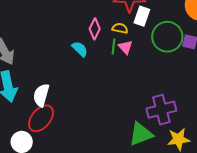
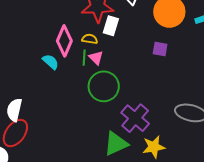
pink diamond: (95, 29) -> (64, 41), size x1.4
green circle: (167, 37) -> (104, 86), moved
purple cross: (161, 110) -> (135, 118), turned -32

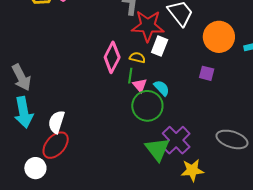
pink triangle: (96, 58) -> (140, 85), moved
cyan semicircle: (51, 62) -> (162, 88), moved
green triangle: (116, 144) -> (157, 149), moved, turned -48

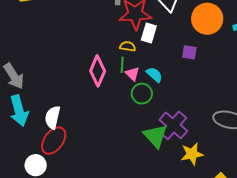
pink diamond: (112, 57) -> (98, 71), moved
purple square: (207, 73) -> (189, 52), moved
green circle: (147, 106) -> (142, 94), size x0.7

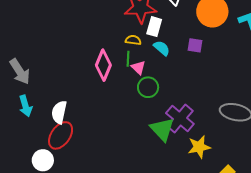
cyan semicircle: (154, 75) -> (162, 48), moved
cyan arrow: (19, 111) -> (25, 106), size x0.7

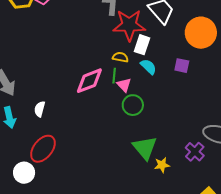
pink diamond: (103, 65) -> (89, 81), turned 44
white semicircle: (59, 112) -> (40, 109), moved, size x0.7
purple cross: (180, 118) -> (195, 152), moved, size x0.7
yellow star: (199, 147) -> (162, 165), moved, size x0.7

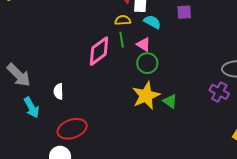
pink triangle: (124, 85) -> (144, 44), moved
green triangle: (145, 148) -> (170, 101), size x0.6
red ellipse: (43, 149) -> (72, 129), turned 48
yellow star: (162, 165) -> (146, 96), moved, size x1.8

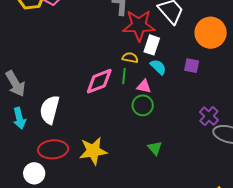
pink triangle: (144, 44) -> (144, 86), turned -35
white semicircle: (58, 91) -> (50, 110), size x1.8
purple cross: (219, 92) -> (209, 116), moved
yellow star: (146, 96) -> (93, 151), moved

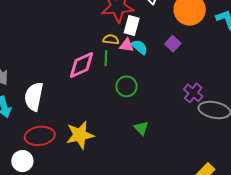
purple square: (192, 66) -> (173, 44), turned 35
pink triangle: (144, 86) -> (127, 45), moved

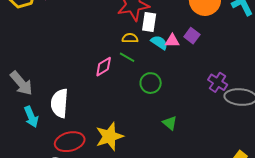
pink triangle: (127, 45) -> (172, 41), moved
green line: (106, 58) -> (127, 57), turned -56
pink diamond: (82, 65) -> (104, 67), size x0.7

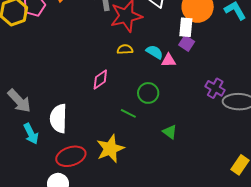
white rectangle: (149, 22) -> (186, 27), moved
pink triangle: (172, 41) -> (169, 60), moved
green line: (127, 57) -> (128, 113), moved

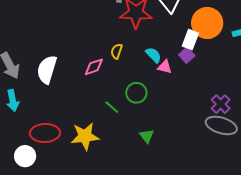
yellow semicircle: (125, 49) -> (117, 51), moved, turned -84
purple cross: (215, 88) -> (221, 104), moved
white semicircle: (58, 118) -> (47, 69), moved

